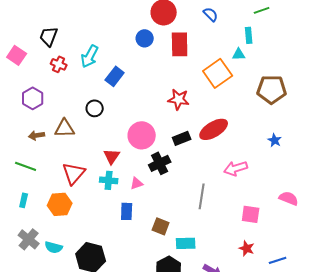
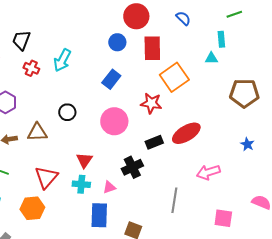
orange square: (218, 73) -> (174, 77), moved
blue rectangle: (115, 76) -> (111, 79), moved
pink circle: (142, 135) -> (114, 121), moved
blue rectangle: (127, 211) -> (99, 215), size x1.4

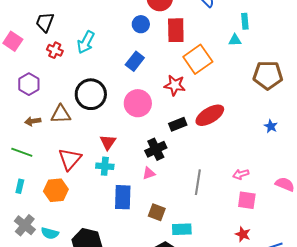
black circle: (67, 112) -> (91, 94), size x1.8
pink arrow: (208, 172) -> (241, 174), moved, size x0.7
pink triangle: (109, 187) -> (149, 173), moved

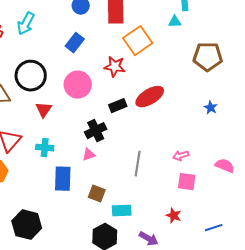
red triangle: (108, 142) -> (44, 110), moved
red star: (243, 234) -> (174, 216), moved

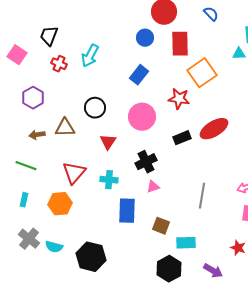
black circle: (31, 76) -> (95, 108), size x0.7
black cross: (96, 131) -> (146, 162), moved

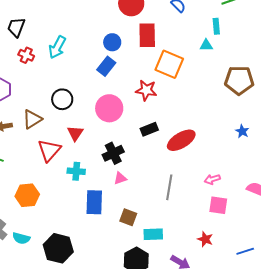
blue circle: (145, 38) -> (112, 42), moved
orange square: (202, 73) -> (169, 64), turned -32
brown triangle: (65, 128) -> (32, 119), turned -30
red ellipse: (214, 129) -> (181, 140), moved
red triangle: (74, 173) -> (49, 150), moved

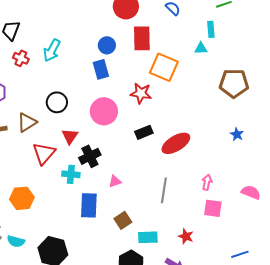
blue rectangle: (106, 66) -> (101, 69), turned -54
black cross: (113, 153) -> (90, 156), moved
pink arrow: (212, 179) -> (207, 182), turned 119
brown square: (128, 217) -> (123, 220), turned 36
red star: (205, 239) -> (186, 236), moved

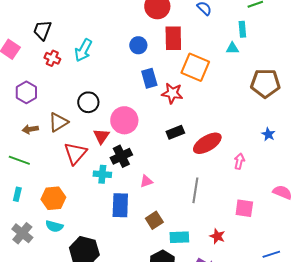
blue rectangle: (101, 69) -> (149, 78), moved
pink circle: (104, 111) -> (124, 120), moved
pink arrow: (207, 182) -> (239, 161), moved
cyan semicircle: (16, 241) -> (54, 226), moved

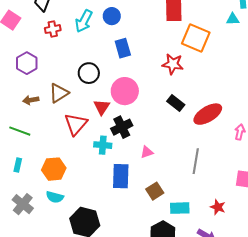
blue circle: (138, 45) -> (112, 16), moved
red cross: (52, 58) -> (53, 29), turned -35
blue rectangle: (149, 78) -> (123, 48), moved
black rectangle: (175, 132) -> (176, 103), turned 60

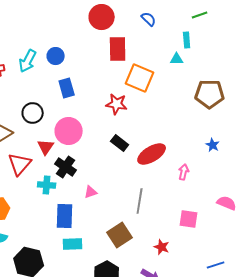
black cross: (122, 127) -> (66, 167), turned -30
brown square: (155, 191) -> (120, 235), moved, size x1.4
cyan rectangle: (180, 208) -> (73, 244), moved

